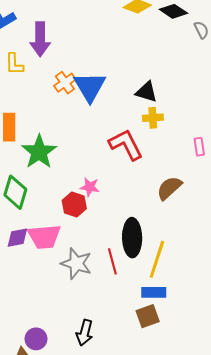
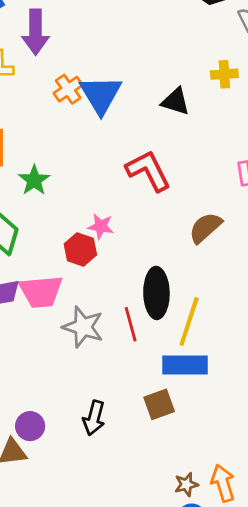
yellow cross: (153, 118) -> (224, 74), moved
green star: (39, 152) -> (34, 180), size x0.7
blue rectangle: (154, 292) -> (185, 365), size x1.4
brown square: (148, 316) -> (159, 404), moved

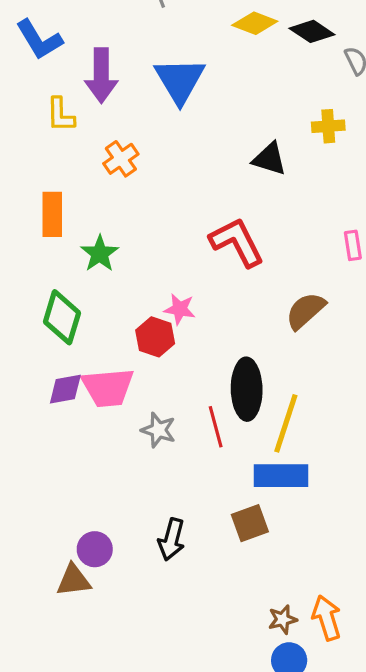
orange cross: (68, 89) -> (121, 159), moved
blue triangle: (101, 95) -> (180, 80), moved
gray star: (83, 327) -> (158, 430), size x0.7

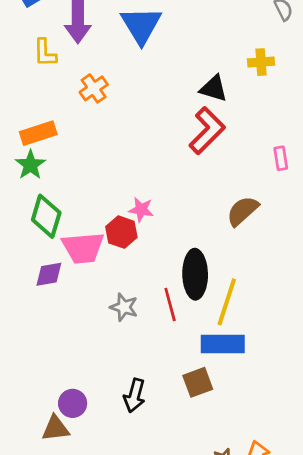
orange rectangle: (52, 214) -> (38, 133), turned 72
red L-shape: (237, 242) -> (207, 131), moved, turned 72
green star: (100, 254) -> (30, 165), moved
pink trapezoid: (108, 388) -> (83, 248), moved

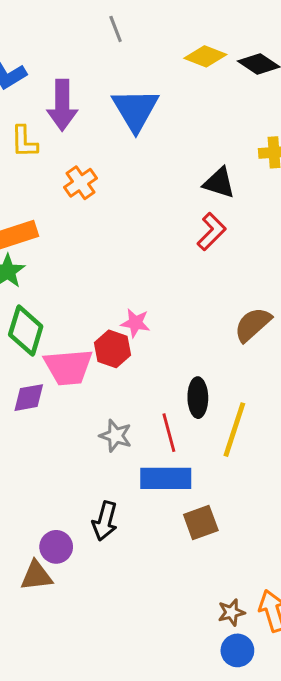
red L-shape: (207, 131) -> (212, 232), size x0.7
black ellipse: (195, 274) -> (198, 398), size x0.7
blue rectangle: (223, 344) -> (166, 478), moved
black arrow: (135, 395) -> (105, 521), moved

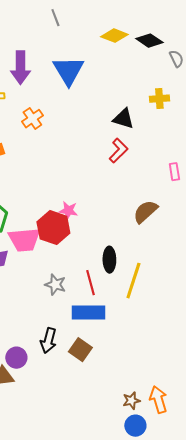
red hexagon: (113, 349) -> (53, 228), size x1.4
brown square: (201, 522) -> (80, 350), moved, turned -35

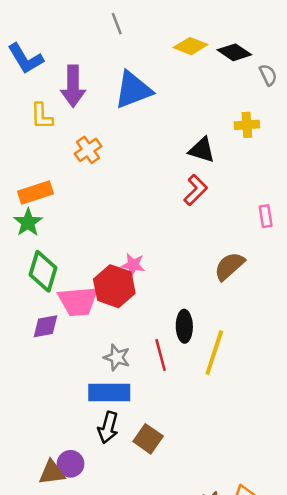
blue triangle: (68, 71) -> (133, 90), turned 40
blue rectangle: (88, 313) -> (109, 393), moved
purple circle: (16, 358) -> (71, 464), moved

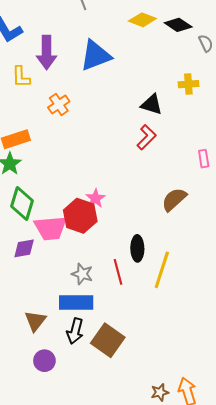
pink star: (133, 265) -> (96, 198), turned 30
brown square: (148, 439) -> (108, 340), size x1.4
brown triangle: (52, 473) -> (35, 321), moved, turned -45

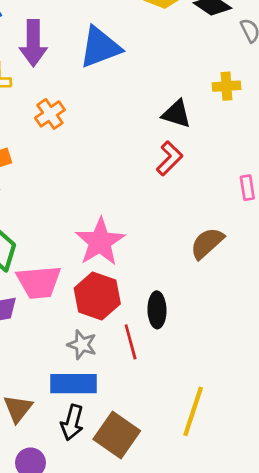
pink star: (96, 198) -> (100, 242), size x1.8
red hexagon: (80, 216) -> (97, 296), moved
yellow line: (162, 270) -> (193, 411), moved

